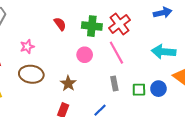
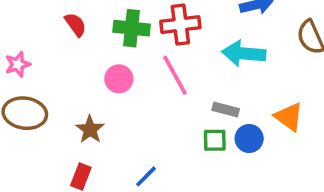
red cross: (119, 24) -> (180, 25), turned 30
cyan arrow: (164, 52) -> (244, 53), moved
gray rectangle: (114, 83) -> (226, 110), moved, turned -64

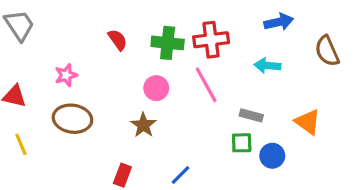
cyan arrow: (244, 53) -> (267, 66), size x0.7
brown star: (90, 129) -> (143, 125), moved
blue circle: (249, 138) -> (272, 156), moved

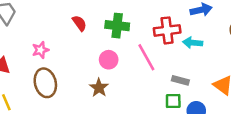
red cross: (211, 40) -> (167, 30), moved
brown ellipse: (72, 119) -> (45, 83), turned 68

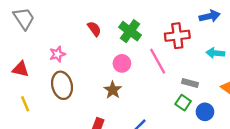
green cross: (117, 26) -> (130, 31), turned 30
cyan arrow: (193, 43) -> (215, 53), moved
green square: (173, 101) -> (183, 103), turned 35

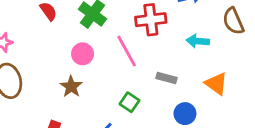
green square: (183, 103) -> (129, 102), moved

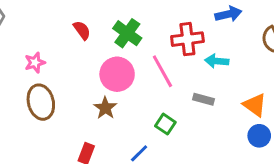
cyan arrow: (198, 41) -> (217, 61), moved
pink circle: (83, 54) -> (117, 74), size x1.5
blue circle: (185, 114) -> (259, 136), moved

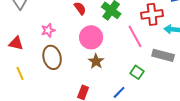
pink circle: (117, 74) -> (91, 37), moved
gray rectangle: (204, 99) -> (163, 55), size x1.5

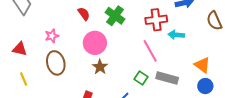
pink line: (135, 36) -> (150, 51), moved
gray rectangle: (163, 55) -> (167, 78), moved

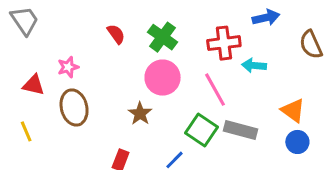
pink circle: (95, 43) -> (163, 78), moved
red triangle: (20, 49) -> (34, 85), moved
green square: (141, 78) -> (201, 130), size x1.5

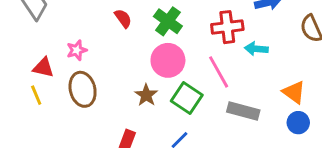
green square: (201, 130) -> (187, 98), moved
yellow line: (26, 131) -> (36, 95), moved

